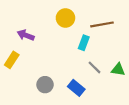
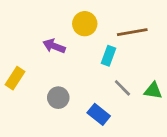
purple arrow: (26, 35) -> (54, 46), moved
gray circle: (45, 85) -> (58, 98), moved

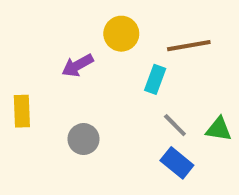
purple arrow: (54, 46) -> (78, 65), turned -50
yellow rectangle: (15, 78) -> (22, 111), turned -35
blue rectangle: (99, 114) -> (177, 163), moved

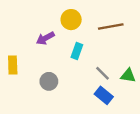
cyan rectangle: (155, 79) -> (77, 51), moved

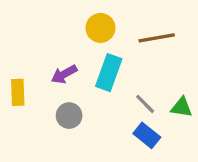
purple arrow: (45, 38) -> (64, 74), moved
cyan rectangle: (77, 51) -> (109, 73), size x1.5

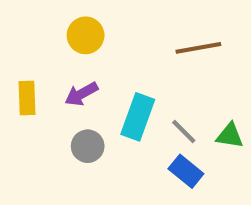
yellow circle: (100, 28) -> (86, 35), moved
cyan rectangle: (109, 73) -> (138, 117), moved
yellow rectangle: (18, 92) -> (27, 98), moved

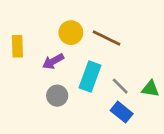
yellow circle: (86, 35) -> (71, 33), moved
brown line: (198, 48) -> (107, 38), moved, turned 36
yellow rectangle: (27, 98) -> (17, 46), moved

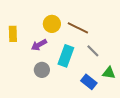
gray line: (120, 86) -> (93, 51), moved
green triangle: (150, 89) -> (109, 73), moved

